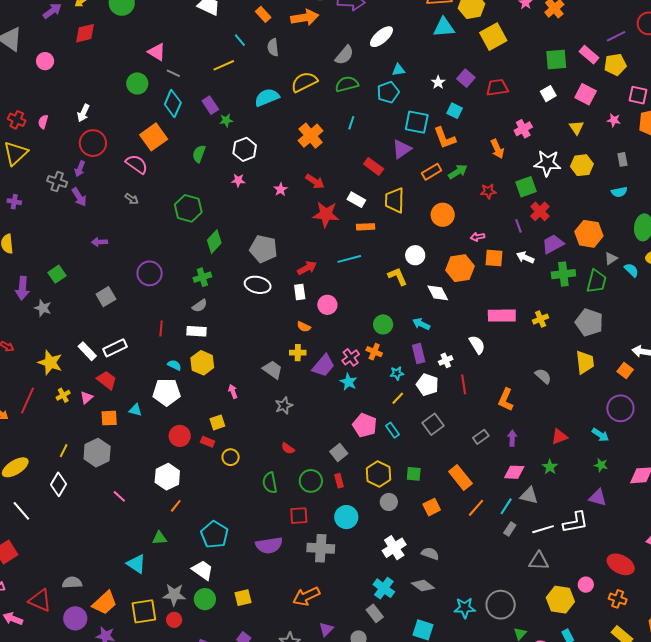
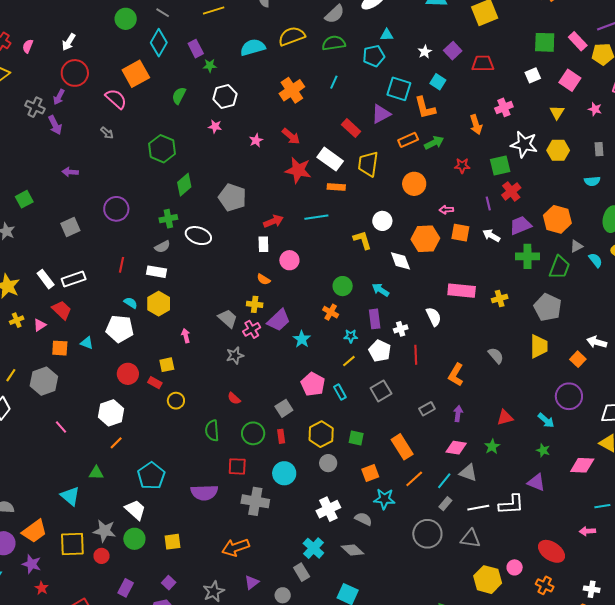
white rectangle: (356, 200) -> (330, 159), size x1.4
white ellipse: (258, 285) -> (198, 236), moved
pink cross: (351, 357) -> (252, 329), moved
gray circle: (501, 605) -> (427, 534), moved
cyan star: (465, 608) -> (384, 499), moved

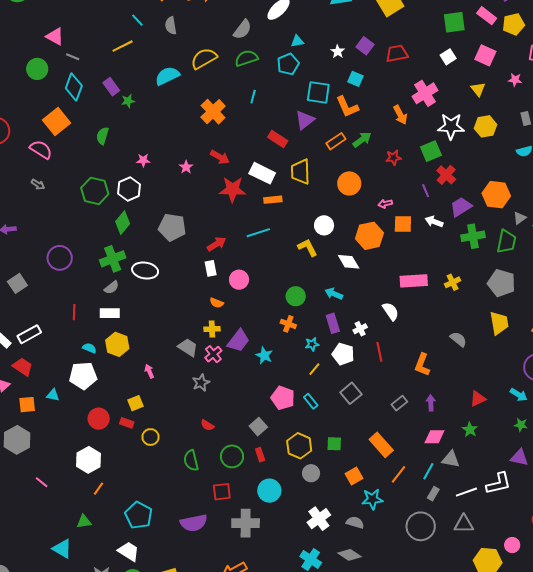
white hexagon: (225, 96) -> (129, 189), moved
pink cross: (504, 107) -> (425, 93), size x1.4
green cross: (168, 219) -> (113, 259), size x1.4

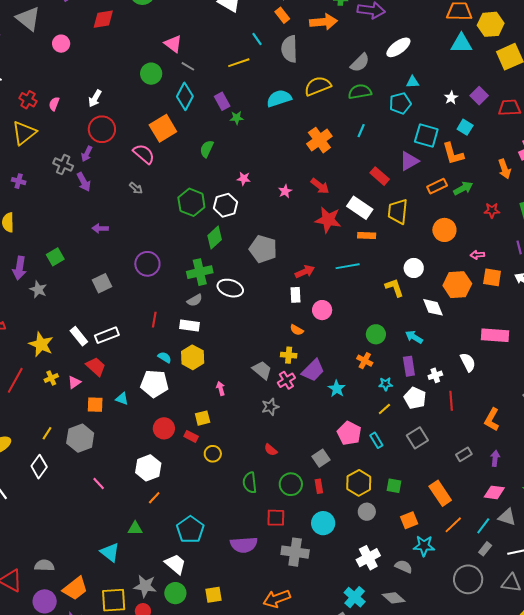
gray semicircle: (171, 26) -> (289, 49), size x1.5

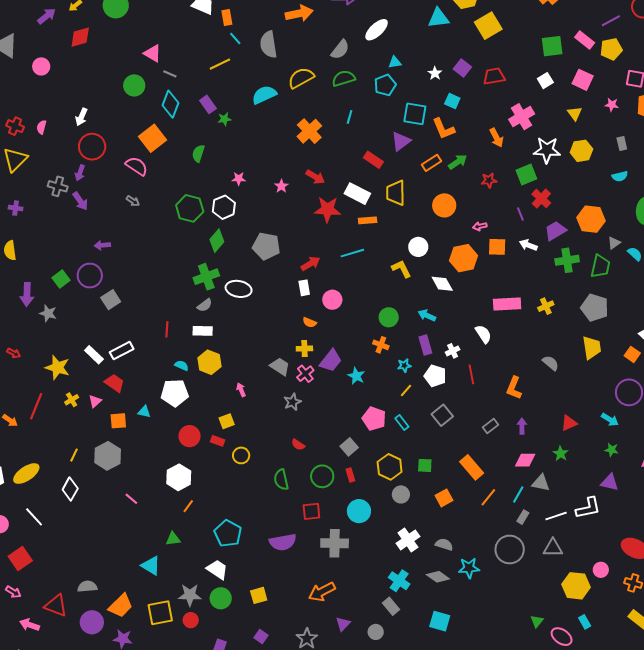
orange rectangle: (282, 15) -> (227, 17), moved, turned 35
purple circle: (147, 264) -> (90, 276), moved
cyan star: (424, 546) -> (469, 568), moved

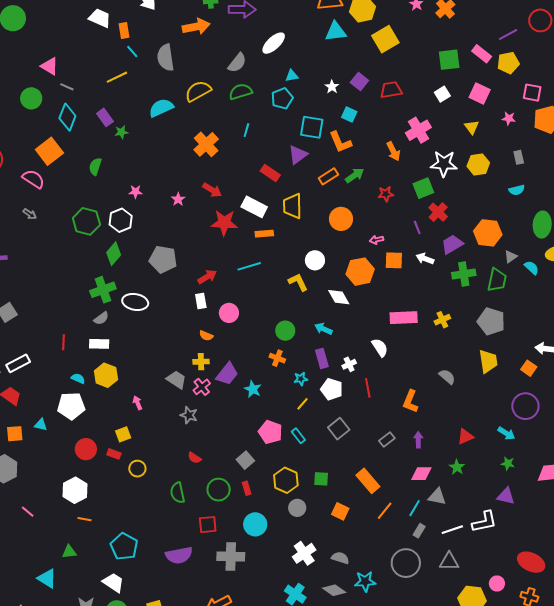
gray star: (292, 402) -> (189, 415), turned -30
orange square: (444, 498) -> (340, 511), turned -36
orange line: (188, 506) -> (84, 519), turned 64

